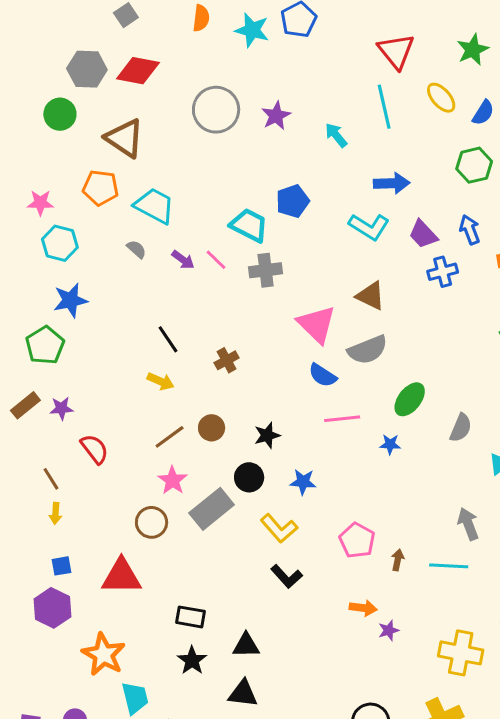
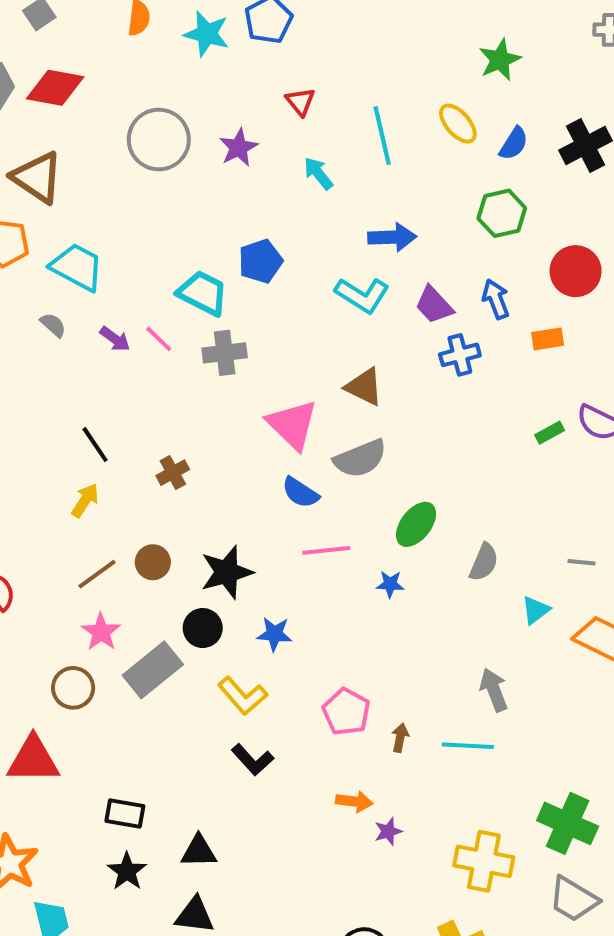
red triangle: (396, 51) -> (300, 102), moved, size x0.6
yellow arrow: (161, 381) -> (85, 500), turned -80
black star: (267, 435) -> (227, 572), size x1.5

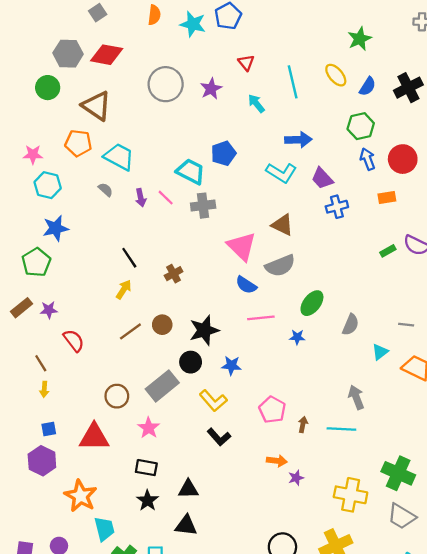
blue arrow: (496, 299) -> (368, 159), moved
purple arrow: (115, 339) -> (141, 198), turned 42
pink star: (101, 632) -> (149, 428), moved

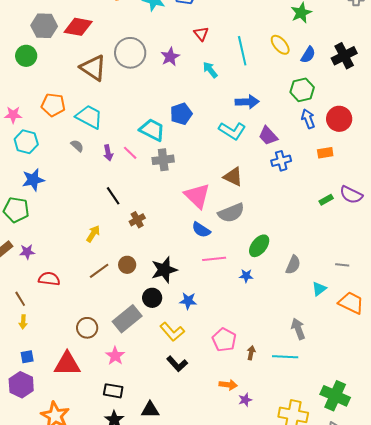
brown triangle: (96, 106) -> (93, 68), moved
black line: (129, 258) -> (113, 196), moved
green pentagon: (36, 262) -> (16, 210), turned -30
red semicircle: (74, 341) -> (49, 279), turned -45

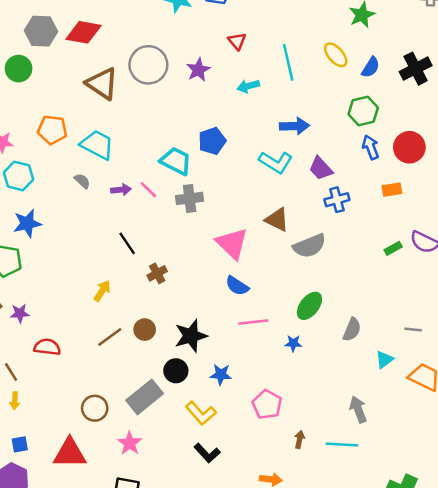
cyan arrow: (210, 70) -> (248, 86), turned -66
purple arrow: (108, 153) -> (121, 190), turned -84
gray semicircle: (231, 213) -> (309, 246), moved
pink pentagon: (224, 340) -> (267, 404), moved

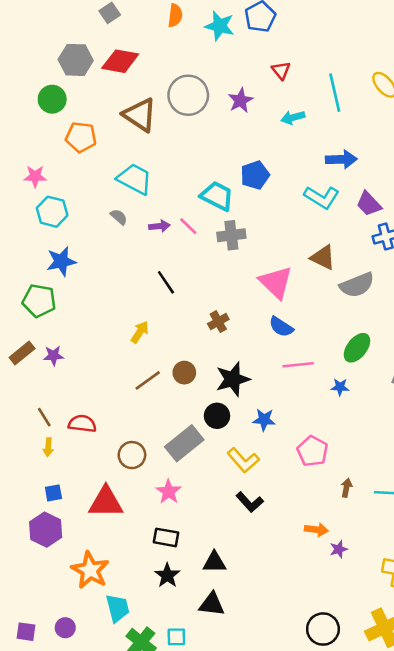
orange pentagon: (52, 130) -> (81, 137), moved
brown cross: (157, 273) -> (218, 322), moved
red semicircle: (47, 347) -> (82, 424), moved

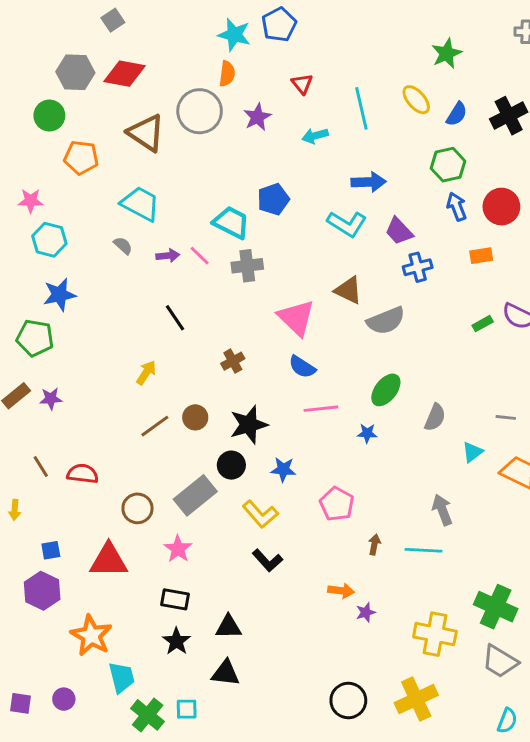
orange semicircle: (175, 15) -> (227, 74), moved
yellow arrow: (48, 447) -> (15, 510), moved

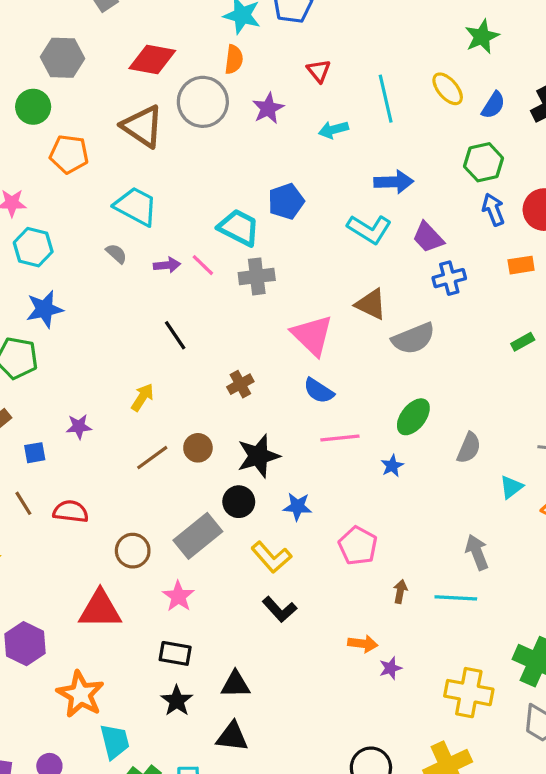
red diamond: (124, 74) -> (152, 59), moved
purple star: (51, 399) -> (79, 427), moved
blue star: (367, 433) -> (392, 466), turned -30
blue square: (51, 550) -> (35, 453), moved

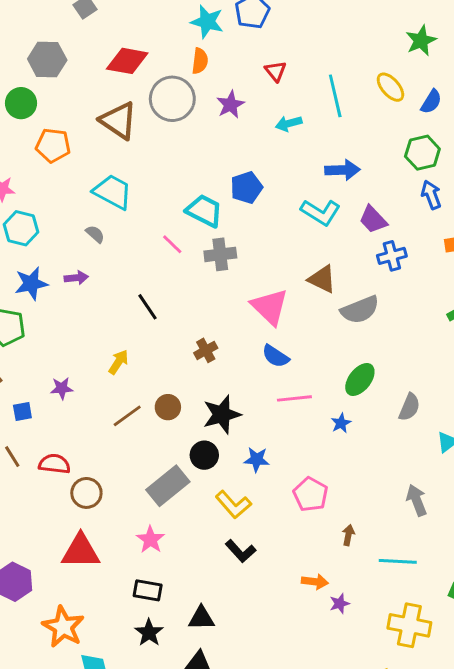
purple arrow: (167, 265) -> (76, 278), moved
brown circle: (133, 551) -> (86, 493), moved
cyan line: (456, 598) -> (398, 561), moved

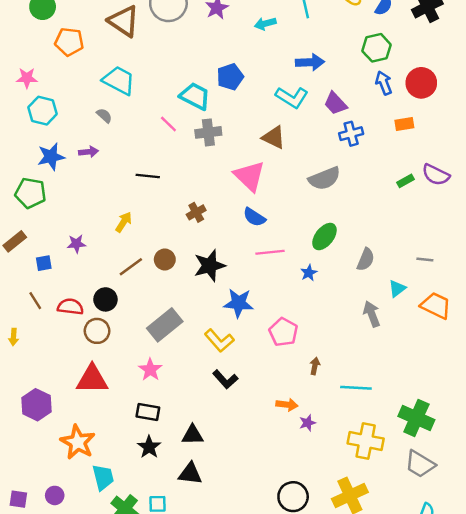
brown triangle: (322, 279) -> (274, 137), moved
black line: (148, 307) -> (148, 176), turned -50
black circle: (204, 455) -> (105, 299), moved
blue star: (257, 460) -> (239, 303), size x1.4
gray arrow: (417, 500) -> (372, 314), moved

